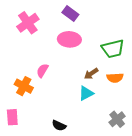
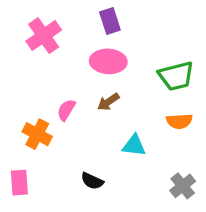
purple rectangle: (70, 13) -> (110, 21), turned 35
brown arrow: (91, 74) -> (108, 102), moved
cyan triangle: (86, 93) -> (134, 145), turned 35
black semicircle: (59, 125) -> (92, 181), moved

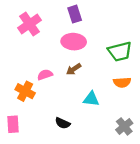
pink semicircle: (66, 110) -> (45, 75), turned 40

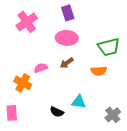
orange semicircle: (122, 82) -> (99, 71), moved
cyan triangle: (91, 99) -> (79, 102), moved

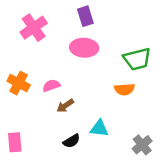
brown arrow: (67, 63) -> (65, 106), moved
orange cross: (23, 83) -> (19, 83), moved
black semicircle: (57, 112) -> (72, 141), turned -56

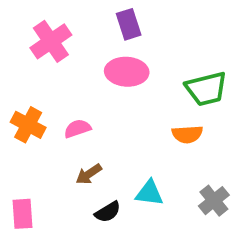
brown arrow: (65, 106) -> (89, 174), moved
gray cross: (142, 145) -> (214, 201), moved

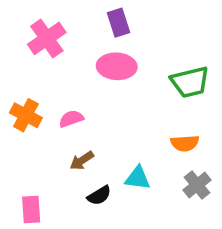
orange semicircle: (187, 134) -> (185, 143), moved
pink rectangle: (22, 214) -> (31, 210), moved

